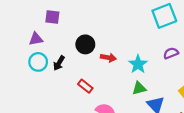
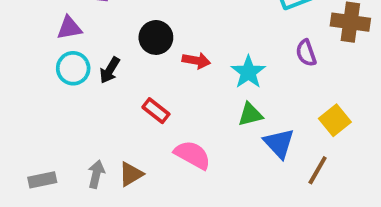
purple semicircle: (171, 53) -> (306, 53), turned -88

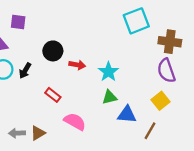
purple semicircle: (306, 53) -> (166, 71), moved, size x1.5
blue triangle: (279, 143) -> (127, 115), turned -42
gray arrow: (96, 174) -> (17, 133), turned -105

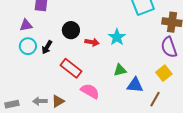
cyan star: (108, 72) -> (117, 37), moved
red rectangle: (53, 95) -> (71, 68), size x1.5

